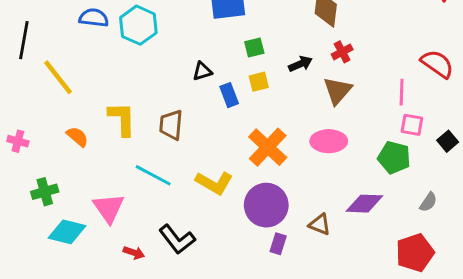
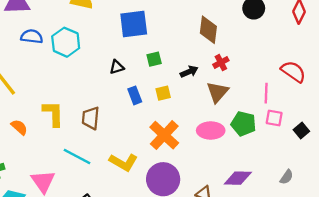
black triangle: (202, 71) -> (117, 67), moved
yellow square: (259, 82) -> (163, 93), moved
green pentagon: (394, 158) -> (244, 124), moved

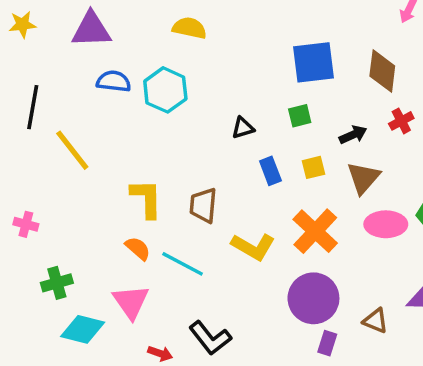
blue square: (134, 24) -> (313, 62), moved
brown triangle: (217, 92) -> (363, 178), moved
orange semicircle: (19, 127) -> (138, 248), moved
yellow L-shape: (123, 162) -> (253, 247), moved

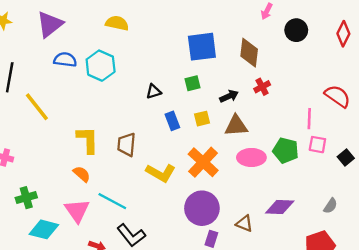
purple triangle: (91, 30) -> (50, 24), turned -36
brown triangle: (363, 178) -> (236, 126), turned 45
cyan line: (183, 264) -> (112, 201), moved

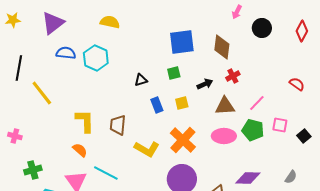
red semicircle: (338, 96) -> (297, 84), size x0.7
pink line: (309, 119) -> (257, 103), moved, turned 42
brown triangle: (236, 126) -> (225, 106), moved

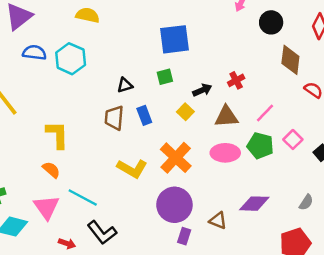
brown diamond: (222, 47) -> (290, 60), moved
yellow square: (182, 103) -> (185, 112), moved, turned -32
brown trapezoid: (118, 125) -> (114, 118), moved
pink square: (280, 125) -> (293, 140), turned 35

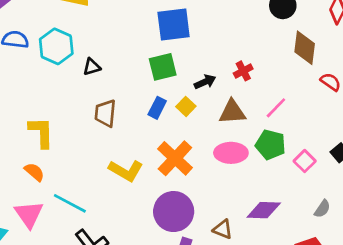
green square: (165, 77) -> (163, 67), size x1.5
black triangle: (125, 85) -> (92, 67), moved
blue rectangle: (144, 115) -> (157, 108), moved, turned 48
pink square: (293, 140) -> (305, 161), moved

